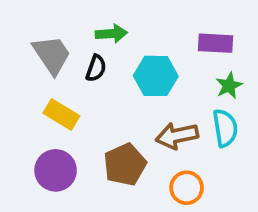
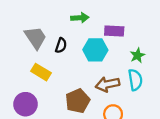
green arrow: (111, 34) -> (80, 18), moved
purple rectangle: (215, 43) -> (114, 31), moved
purple circle: (56, 170) -> (25, 104), moved

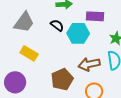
gray trapezoid: (35, 38) -> (24, 22), turned 70
black semicircle: (61, 45) -> (57, 25), moved, turned -72

